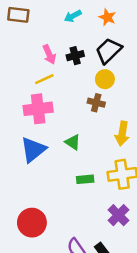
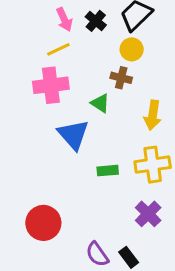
black cross: (75, 56) -> (96, 21), turned -35
green triangle: (73, 142) -> (100, 103), moved
blue triangle: (33, 150) -> (73, 135), moved, turned -32

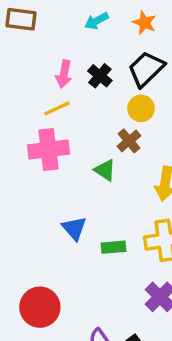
pink arrow: (64, 19) -> (64, 74), turned 35
brown cross: (121, 78) -> (129, 141), turned 36
blue triangle: (73, 135) -> (74, 228), moved, size x0.7

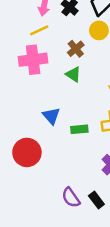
brown cross: (129, 141) -> (76, 49), moved
red circle: (40, 307) -> (27, 152), moved

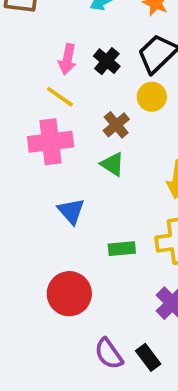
yellow line: (39, 30) -> (60, 97), turned 60
blue triangle: (51, 116) -> (71, 211), moved
red circle: (27, 152) -> (69, 294), moved

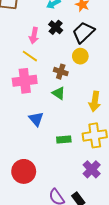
black cross: (107, 61) -> (56, 27), moved
brown cross: (116, 125) -> (61, 72), turned -32
red circle: (69, 294) -> (24, 171), moved

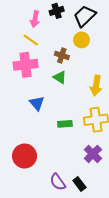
black cross: (56, 27) -> (57, 11), turned 32

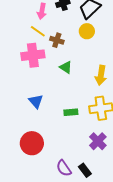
brown cross: (62, 55) -> (57, 40), moved
blue triangle: (37, 103) -> (36, 101), moved

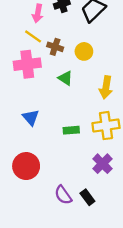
yellow circle: (87, 31) -> (84, 51), moved

